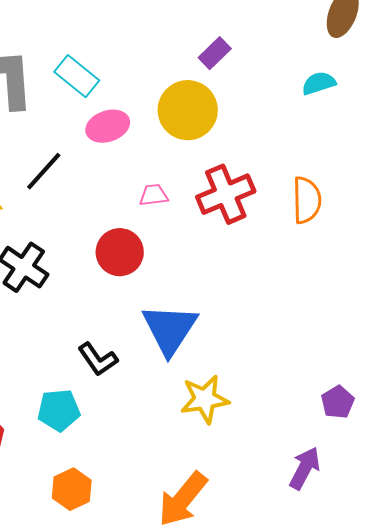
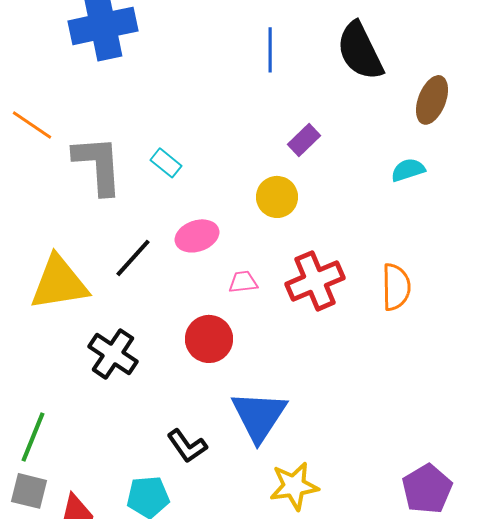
cyan rectangle: (77, 76) -> (166, 163), size x0.7
yellow circle: (188, 110) -> (277, 197), size x0.7
pink ellipse: (108, 126) -> (197, 236), moved
purple pentagon: (338, 402) -> (427, 489), size x1.5

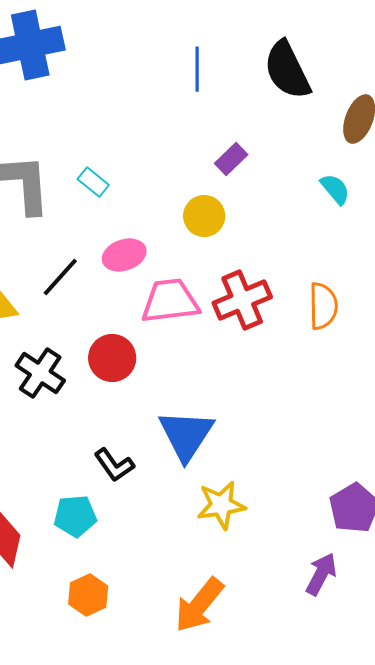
cyan semicircle: (408, 170) -> (335, 189), turned 68
pink trapezoid: (243, 282) -> (170, 301), size x2.0
red circle: (209, 339) -> (112, 358), moved

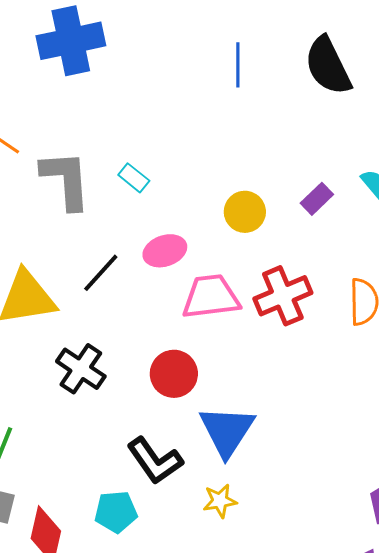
purple rectangle: (231, 159) -> (317, 199), moved
red circle: (112, 358) -> (174, 374), moved
black L-shape: (114, 465) -> (155, 461), size x1.4
yellow star: (221, 505) -> (220, 501), moved, size x0.7

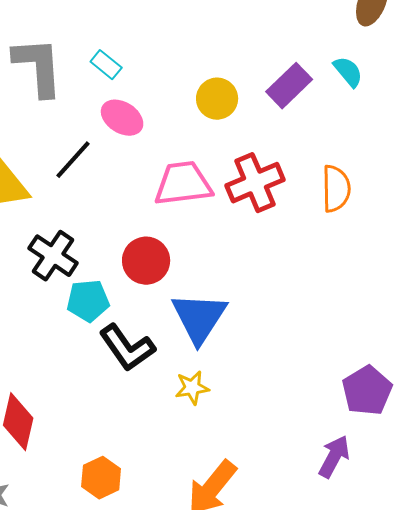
purple rectangle: (317, 199) -> (289, 86), size x1.4
pink ellipse: (165, 251) -> (122, 118), moved, turned 51
cyan pentagon: (116, 512) -> (88, 301), moved

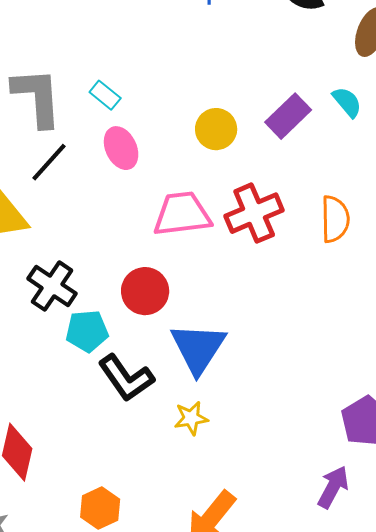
pink ellipse: (122, 118) -> (121, 148), turned 33
black line: (73, 160) -> (49, 162), moved

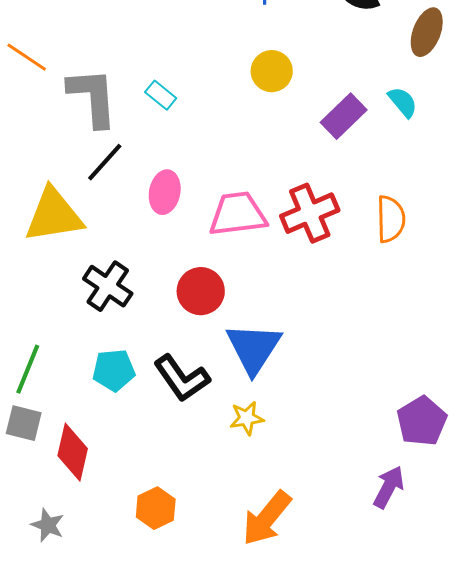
yellow circle: (216, 129) -> (272, 71), moved
pink ellipse: (121, 148) -> (165, 192), moved, turned 36
cyan pentagon: (87, 331) -> (114, 370), moved

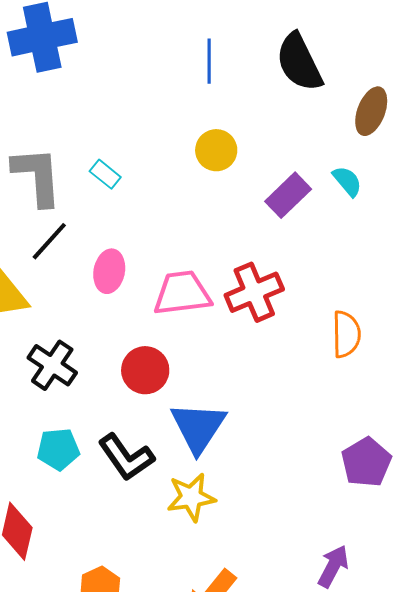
orange semicircle: (391, 219) -> (346, 334), moved
yellow star: (247, 418) -> (191, 497), size x1.4
purple pentagon: (422, 421) -> (366, 462), moved

